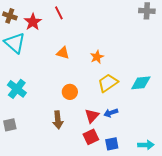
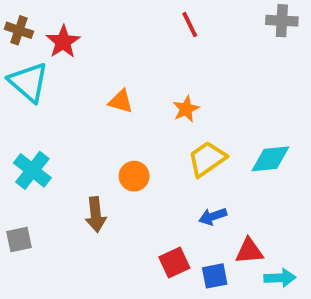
red line: (59, 13) -> (190, 25), moved
red triangle: (92, 116) -> (249, 251), moved, turned 42
brown arrow: (58, 120) -> (96, 215), moved

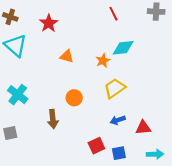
red line: (190, 25) -> (114, 14), moved
red star: (63, 42) -> (49, 23), moved
cyan diamond: (270, 159) -> (123, 48), moved
red triangle: (249, 251) -> (143, 128), moved

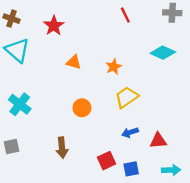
cyan diamond: (123, 48) -> (163, 53), moved, turned 30
brown arrow: (53, 119) -> (62, 148), moved

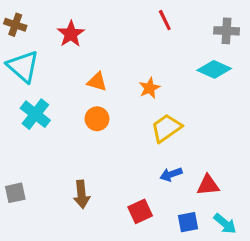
gray cross: (172, 13) -> (227, 31), moved
cyan cross: (20, 104) -> (35, 114), moved
orange circle: (82, 108) -> (97, 119), moved
blue square: (131, 169) -> (188, 222), moved
cyan arrow: (171, 170) -> (225, 224), turned 42

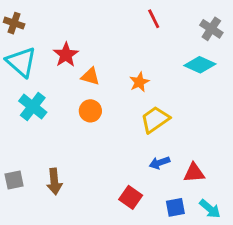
gray cross: (227, 31) -> (211, 29), turned 30
red star: (71, 34) -> (66, 55), moved
brown arrow: (82, 194) -> (54, 181), moved
red square: (140, 211) -> (131, 197), turned -30

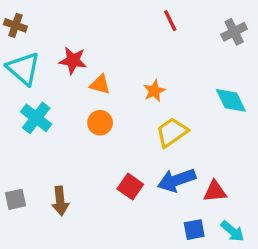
gray cross: (211, 29) -> (234, 32), turned 30
red star: (66, 55) -> (73, 60), turned -30
cyan diamond: (200, 65) -> (231, 100), moved, turned 40
blue arrow: (159, 163) -> (177, 180), size x1.6
red square: (131, 197) -> (130, 187), moved

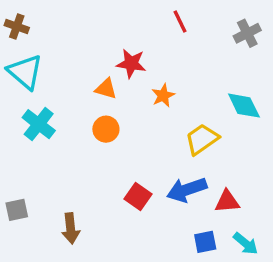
red star: (73, 60) -> (131, 63), moved
yellow trapezoid: (172, 132) -> (202, 139), moved
brown arrow: (60, 201) -> (71, 228), moved

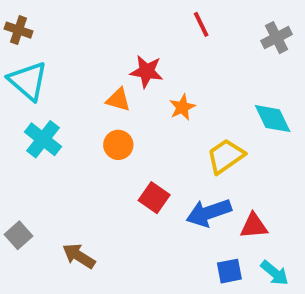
red square: (138, 196) -> (154, 198), moved
gray square: (17, 210) -> (19, 235), turned -30
brown arrow: (71, 228) -> (79, 256), turned 128

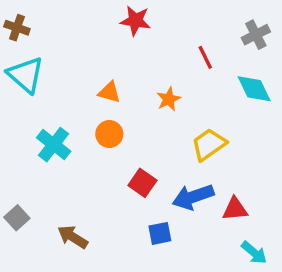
red line: (201, 24) -> (205, 57), moved
red star: (147, 71) -> (135, 21), moved
cyan diamond: (273, 119) -> (254, 89), moved
cyan cross: (43, 139) -> (54, 145), moved
blue square: (229, 271) -> (160, 233), moved

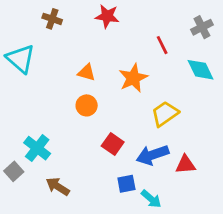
brown cross: (17, 28) -> (52, 19), moved
orange star: (169, 99) -> (133, 78), size x1.5
cyan cross: (54, 145) -> (37, 148), moved
cyan arrow: (254, 253) -> (151, 199), moved

